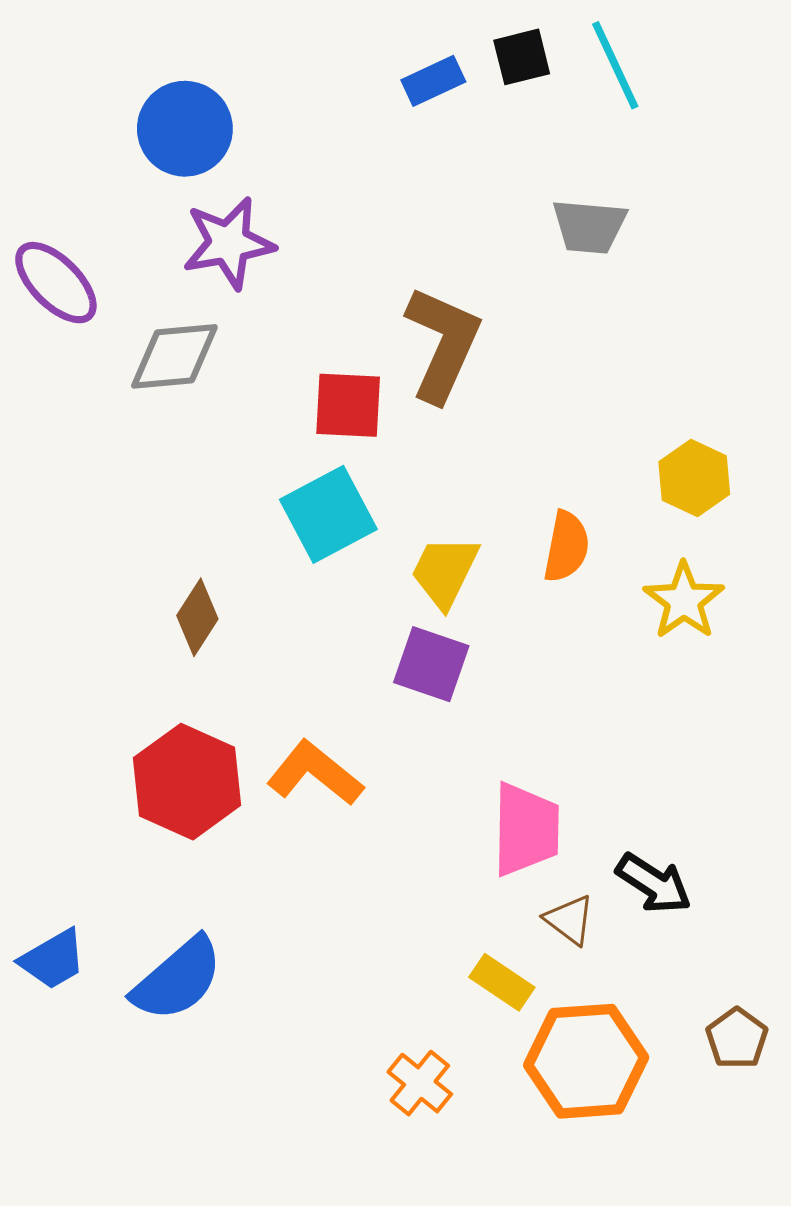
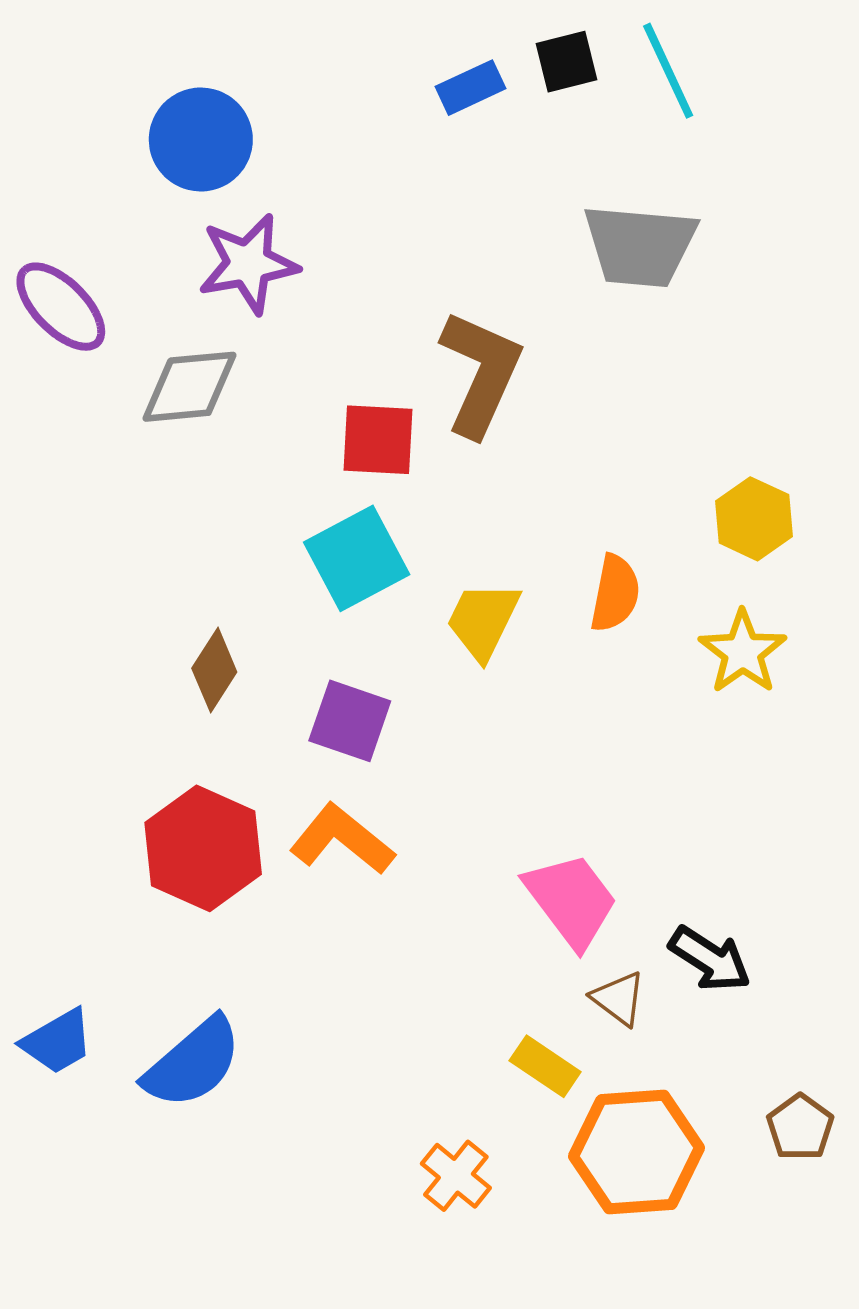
gray trapezoid: (589, 226) -> (640, 246), size x1.4
purple square: (431, 664) -> (350, 721), moved
pink trapezoid: (526, 829) -> (571, 900), turned -38

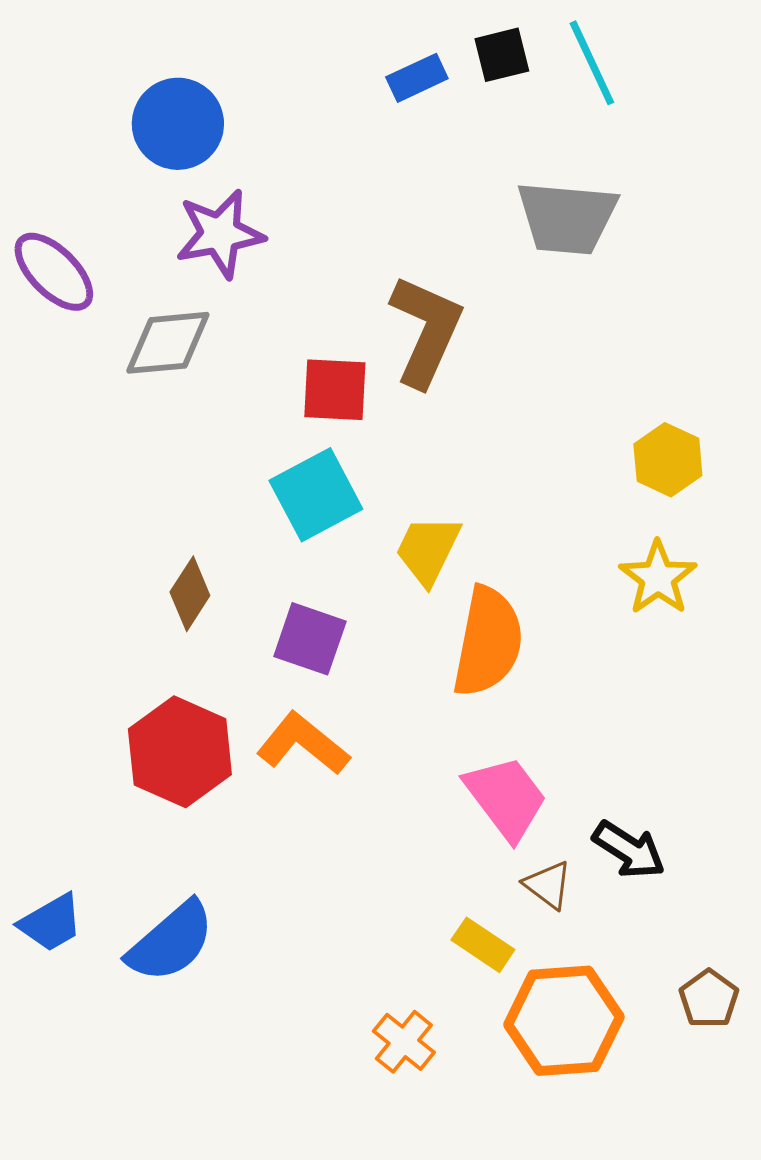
orange semicircle: (615, 593) -> (488, 642), moved, size x1.6

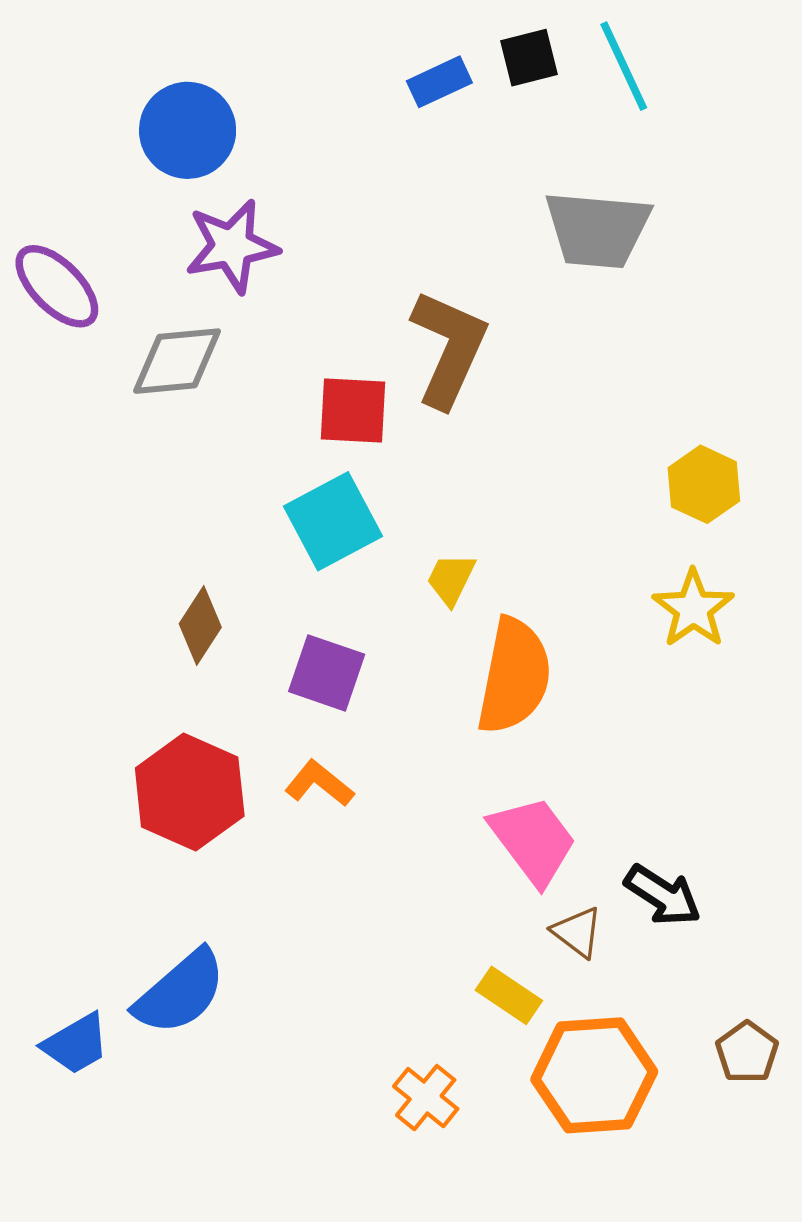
yellow trapezoid: (428, 550) -> (451, 579), size x0.7
orange L-shape: (303, 744) -> (319, 784), size x0.7
blue trapezoid: (51, 923) -> (76, 1044), moved

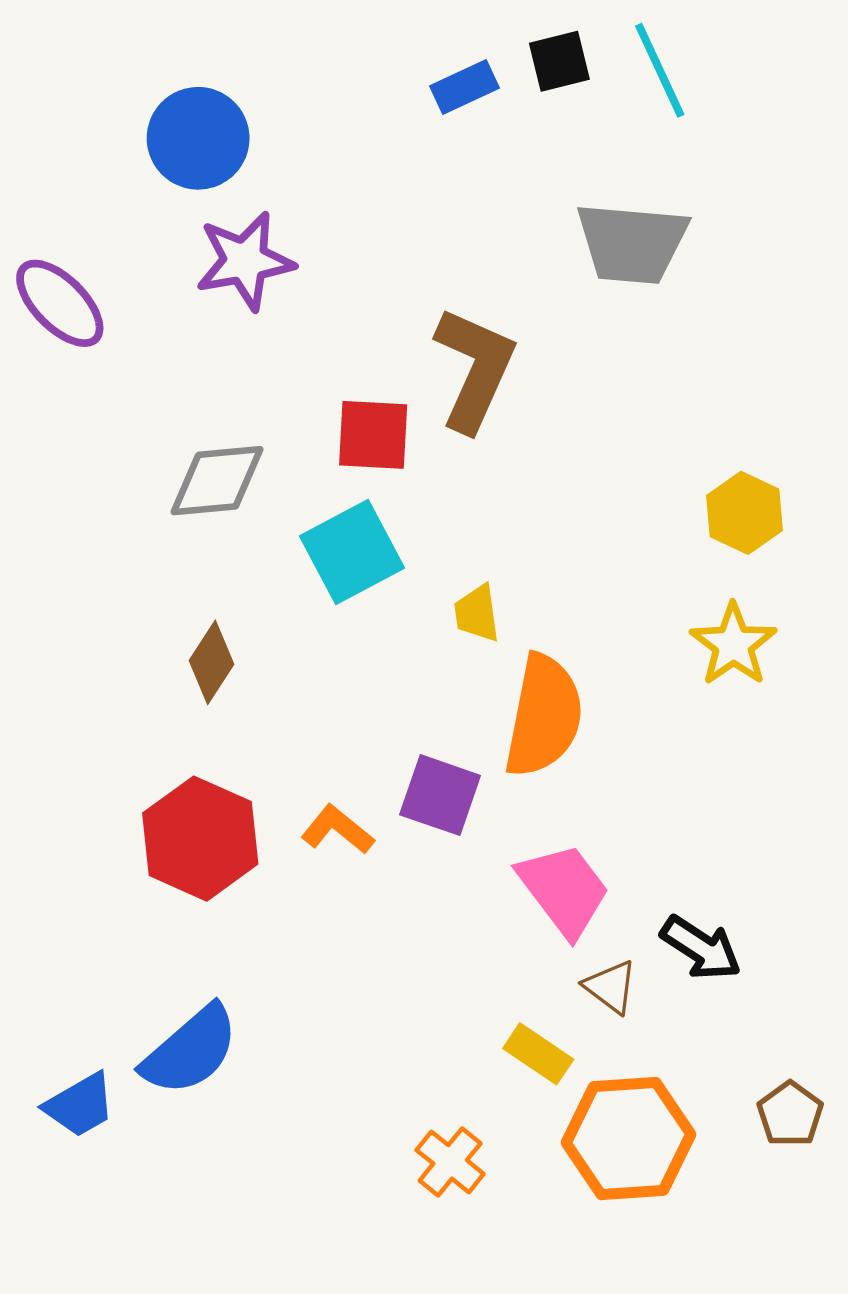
gray diamond: (177, 361) -> (217, 481), moved
yellow trapezoid: (451, 579) -> (477, 613), turned -34
purple square: (327, 673) -> (440, 795), moved

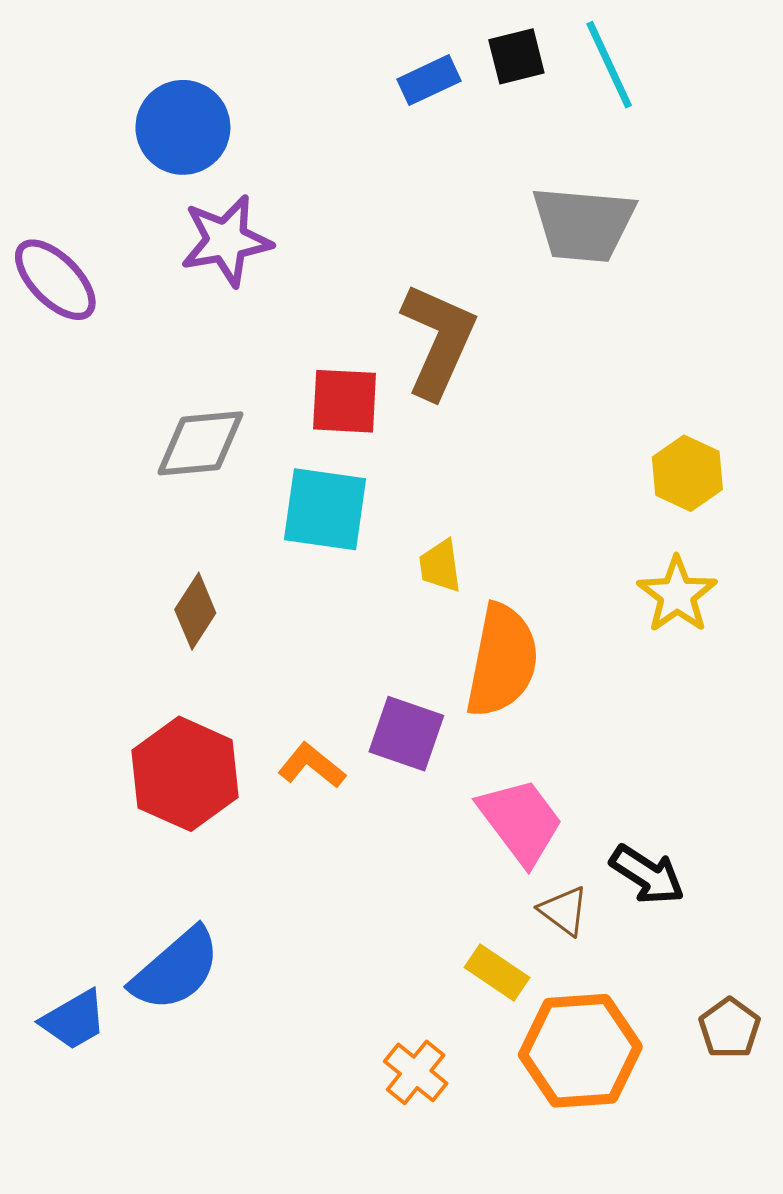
cyan square: (352, 552) -> (325, 509), turned 36

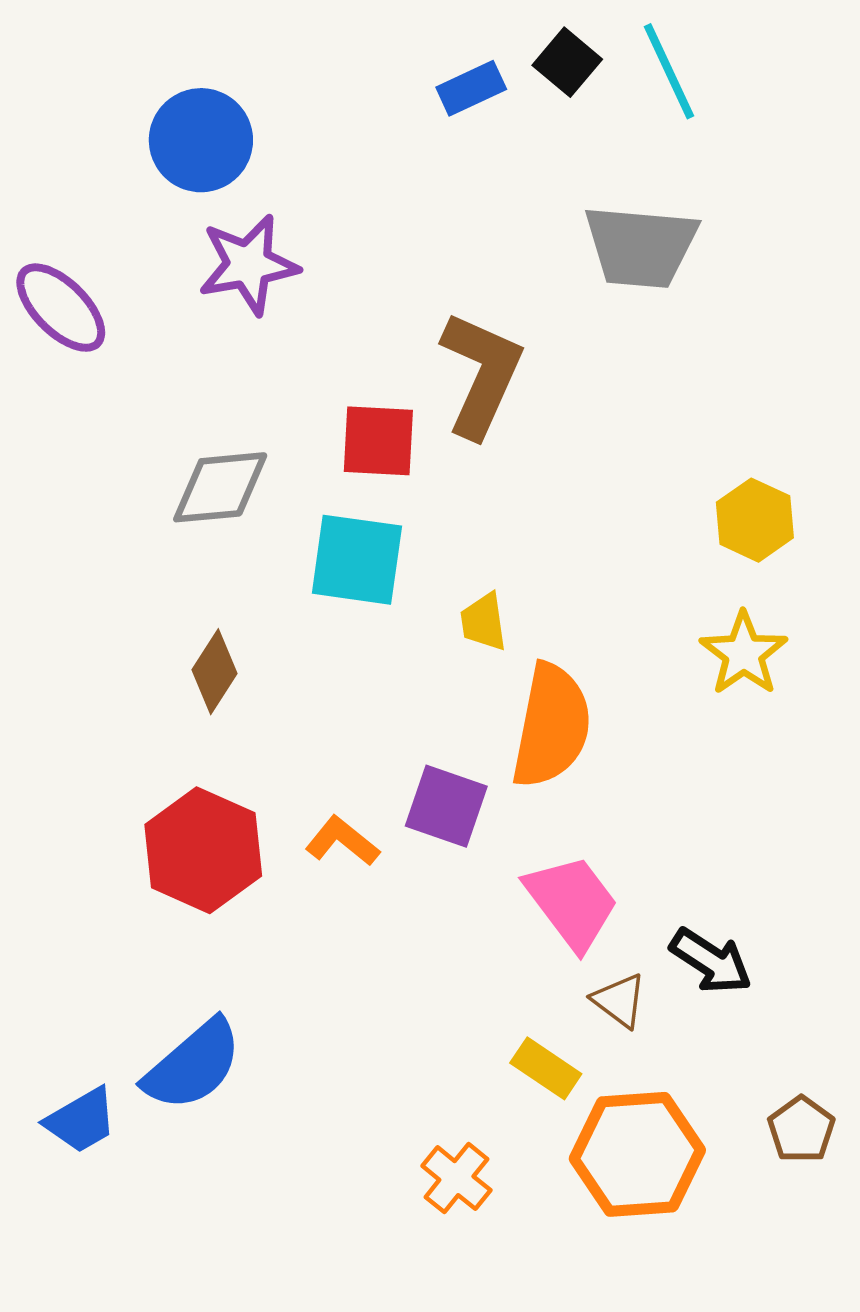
black square: (516, 56) -> (567, 62), turned -36

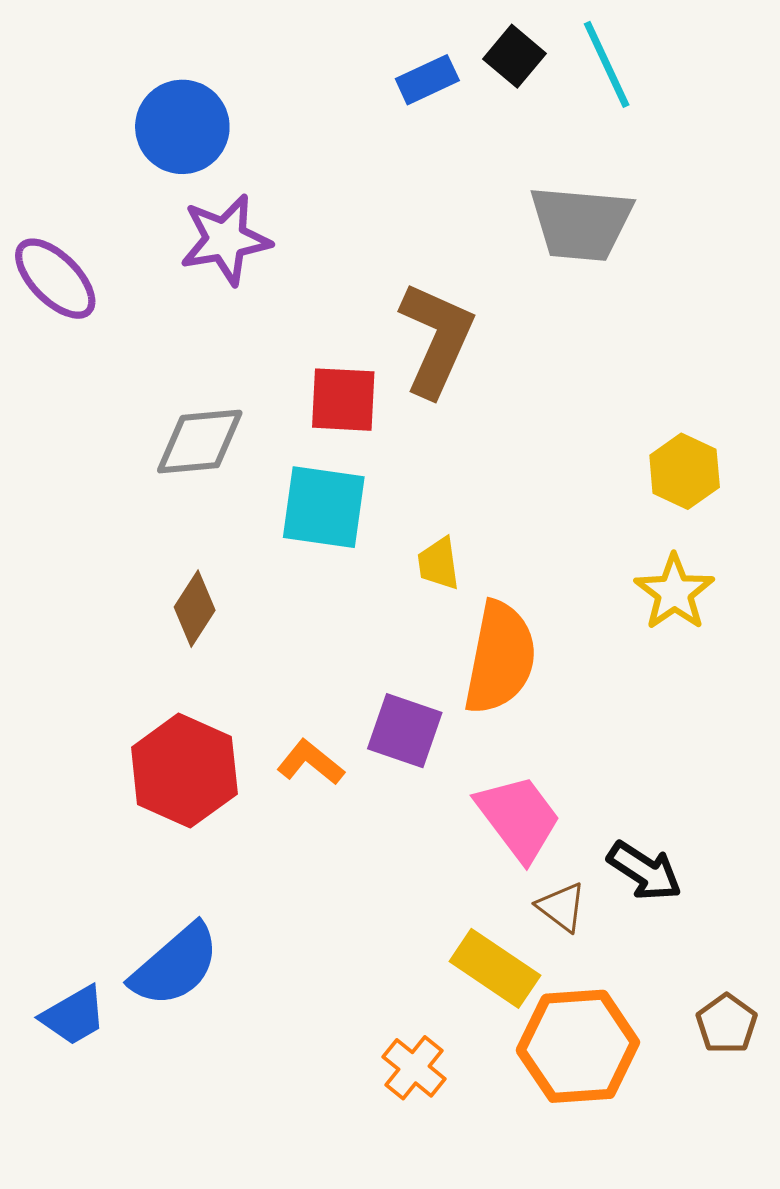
yellow rectangle: (546, 1068) -> (495, 968), size x1.4

